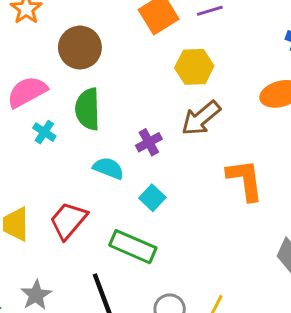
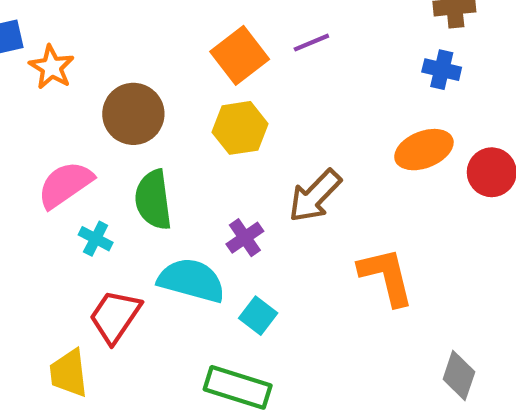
yellow hexagon: (194, 67) -> (240, 128), moved
cyan semicircle: (108, 168) -> (192, 280), size x1.5
red trapezoid: (68, 221) -> (115, 316), moved

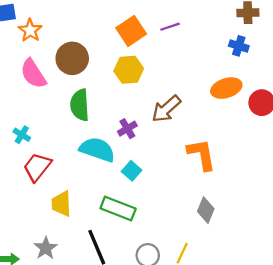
pink semicircle: (65, 185) -> (33, 74), moved, turned -92
cyan cross: (96, 239) -> (22, 135), moved
red trapezoid: (115, 316) -> (37, 167), moved
yellow trapezoid: (69, 373) -> (61, 204), moved
gray diamond: (459, 376) -> (206, 210), moved

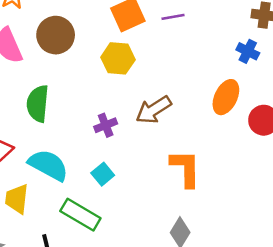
orange ellipse: (226, 88) -> (226, 97), turned -56
green semicircle: (80, 105) -> (38, 104), moved
cyan semicircle: (97, 150) -> (48, 165), moved

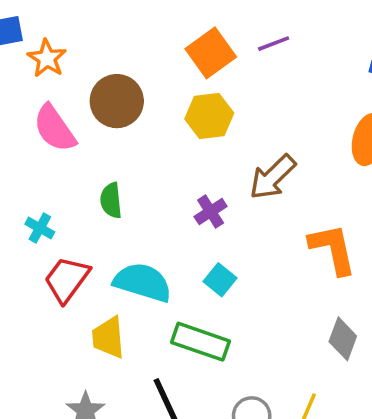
green semicircle: (38, 104) -> (111, 200), size x0.7

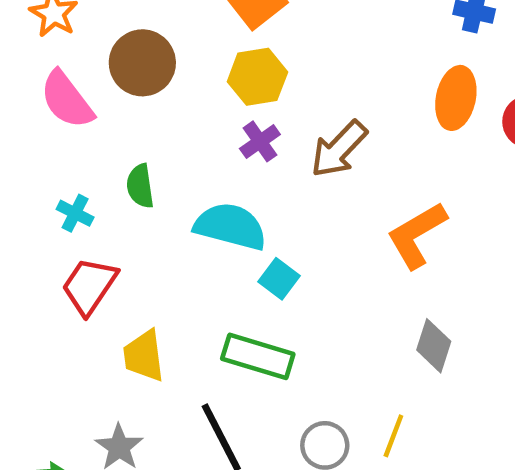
purple cross: (211, 212) -> (260, 141), moved
cyan cross: (40, 228) -> (75, 213), moved
orange L-shape: (333, 249) -> (417, 235), turned -106
cyan semicircle: (143, 282) -> (230, 226), moved

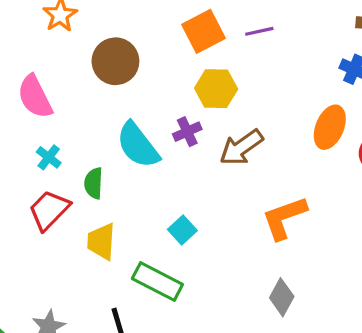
yellow hexagon: (257, 77) -> (216, 89), moved
pink semicircle: (67, 100) -> (35, 97), moved
green semicircle: (140, 186) -> (94, 183), moved
cyan semicircle: (230, 226) -> (138, 145), moved, turned -153
yellow trapezoid: (144, 356) -> (101, 242), moved

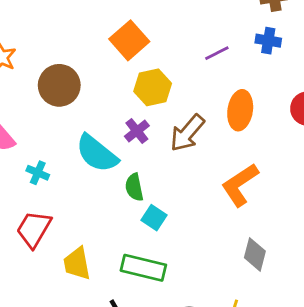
purple line: (259, 31) -> (217, 53), moved
orange ellipse: (330, 127) -> (240, 110), moved
cyan cross: (49, 157) -> (38, 173), moved
green semicircle: (94, 183) -> (134, 187), moved
yellow trapezoid: (101, 242) -> (77, 264), moved

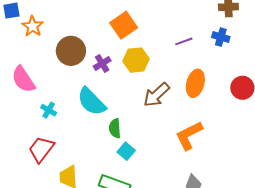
purple cross: (137, 131) -> (102, 63), moved

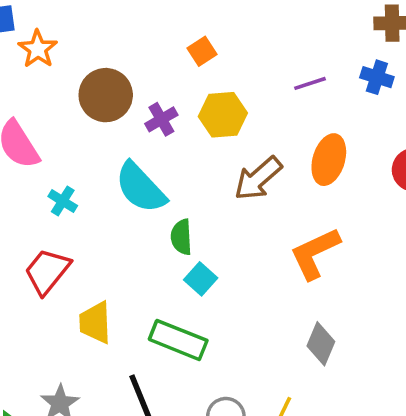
orange square: (124, 25) -> (202, 51), size x0.6

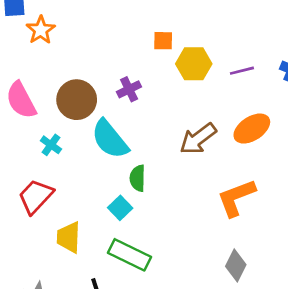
orange square: (202, 51) -> (163, 41), turned 30
brown circle: (106, 95) -> (77, 100), moved
yellow hexagon: (223, 115) -> (194, 64), moved
orange ellipse: (329, 160) -> (252, 129), turned 36
cyan square: (201, 279) -> (120, 208), moved

